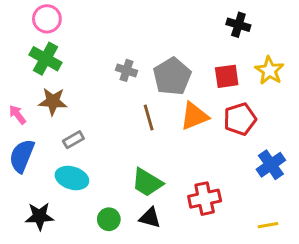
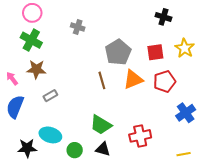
gray cross: (126, 70) -> (78, 27), moved
cyan ellipse: (72, 178) -> (50, 135), moved

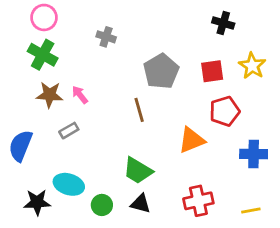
pink arrow: (12, 78) -> (80, 95), moved
orange triangle: (133, 79) -> (192, 140), moved
blue cross: (186, 113) -> (254, 154), turned 36
red cross: (140, 136) -> (198, 201), moved

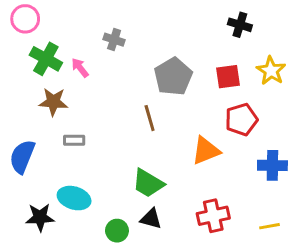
pink circle: (44, 17) -> (25, 19), moved
pink arrow: (80, 95) -> (80, 68), moved
gray rectangle: (69, 131) -> (74, 140), turned 30
green circle: (102, 205) -> (117, 231), moved

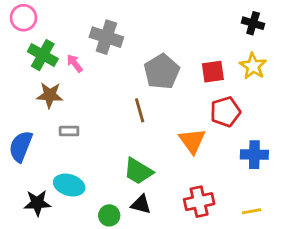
black cross: (240, 25) -> (253, 23), moved
gray cross: (114, 40) -> (106, 37), size x1.6
orange triangle: (206, 151) -> (192, 141), turned -44

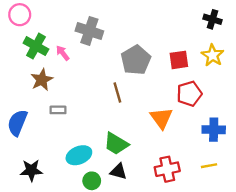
brown star: (50, 95) -> (42, 80), turned -30
cyan ellipse: (69, 185) -> (79, 155), moved, turned -40
yellow line: (252, 211) -> (209, 166), moved

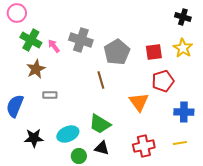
gray cross: (89, 31) -> (81, 40), moved
black star: (31, 170) -> (34, 138), moved

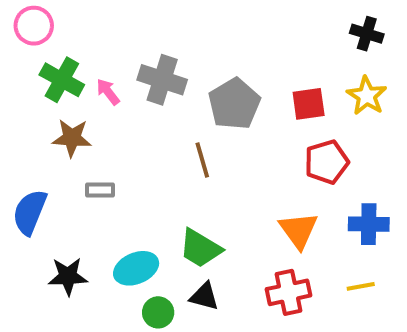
brown star: (36, 69) -> (72, 138), turned 30
orange triangle: (139, 102) -> (299, 230), moved

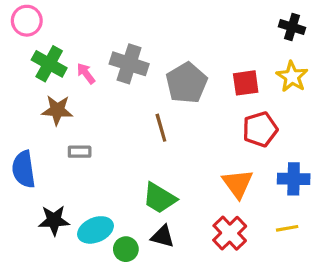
blue semicircle: (30, 212) -> (24, 169), turned -30
cyan ellipse: (136, 268) -> (95, 230), moved
red cross: (288, 292) -> (230, 233), turned -32

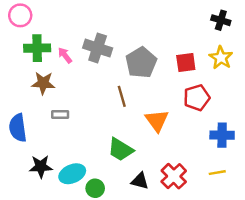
green cross: (49, 64) -> (37, 48), turned -30
orange triangle: (238, 184) -> (157, 121), moved
black triangle: (163, 236) -> (140, 181), moved

